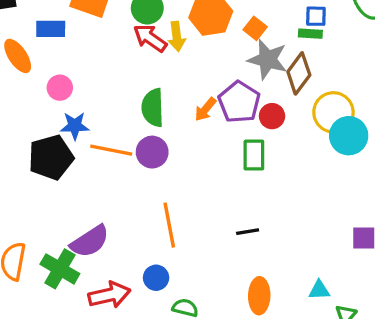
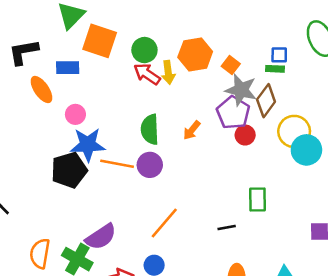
purple pentagon: (239, 102) -> (233, 113), moved
blue star: (75, 126) -> (88, 145), size x1.5
green rectangle: (254, 155) -> (257, 199), moved
orange line: (169, 225) -> (164, 223), turned 52

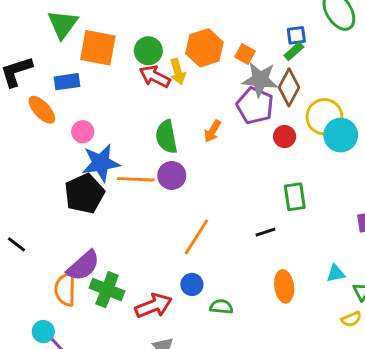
green rectangle: (275, 69) -> (294, 51), turned -36
red circle: (245, 135) -> (285, 137), moved
purple semicircle: (101, 237) -> (83, 266), moved

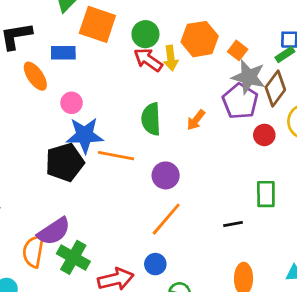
purple circle: (172, 175) -> (166, 175), moved

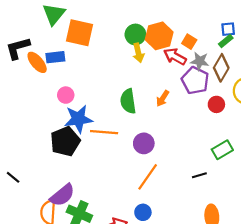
green circle: (145, 34) -> (135, 34), moved
red arrow: (148, 60) -> (175, 57), moved
orange ellipse: (35, 76) -> (37, 62), moved
gray star: (249, 77) -> (200, 61), size x0.7
green rectangle: (266, 194) -> (222, 150), turned 66

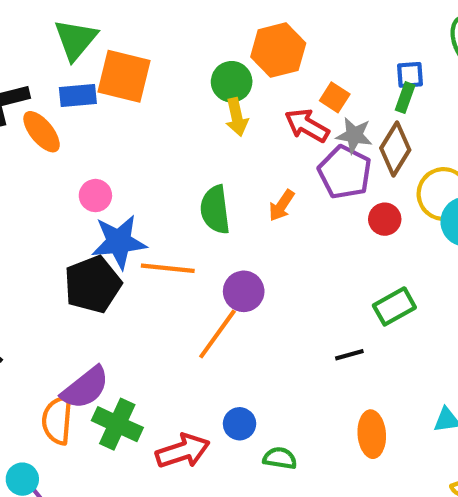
orange hexagon: (159, 36) -> (278, 50), moved
green rectangle: (226, 41) -> (405, 98), turned -32
blue rectangle: (55, 57) -> (78, 96), moved
orange line: (148, 177) -> (217, 334), moved

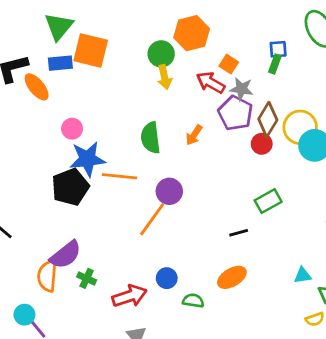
brown diamond: (395, 149) -> (268, 120), moved
green cross: (117, 424) -> (87, 278), size x0.6
orange ellipse: (372, 434) -> (232, 277), moved, turned 64

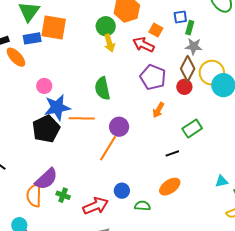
blue square: (278, 49) -> (180, 17), moved
gray star: (242, 89) -> (194, 46), moved
purple pentagon: (235, 113) -> (153, 77), moved
orange arrow: (194, 135) -> (158, 110), moved

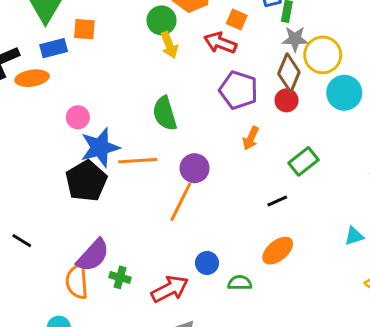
orange square: (54, 27) -> (84, 29), size x0.6
orange ellipse: (16, 57) -> (32, 78), turned -50
yellow circle: (212, 73) -> (323, 55), moved

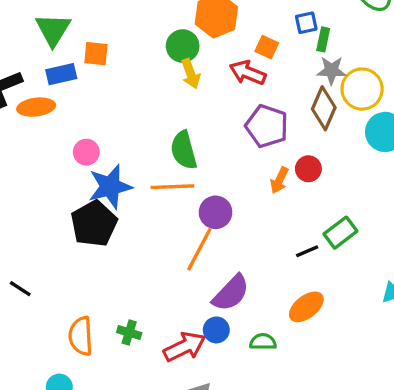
red circle: (287, 100) -> (308, 169), moved
orange line: (138, 161) -> (172, 187), moved
green rectangle: (304, 161) -> (340, 233), moved
purple semicircle: (93, 255) -> (231, 293), moved
blue circle: (207, 263) -> (216, 330), moved

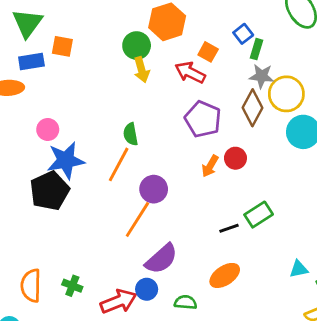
blue square: (306, 23) -> (243, 34), turned -30
green semicircle: (184, 150) -> (131, 134), size x0.7
orange line: (172, 187) -> (119, 164), turned -64

